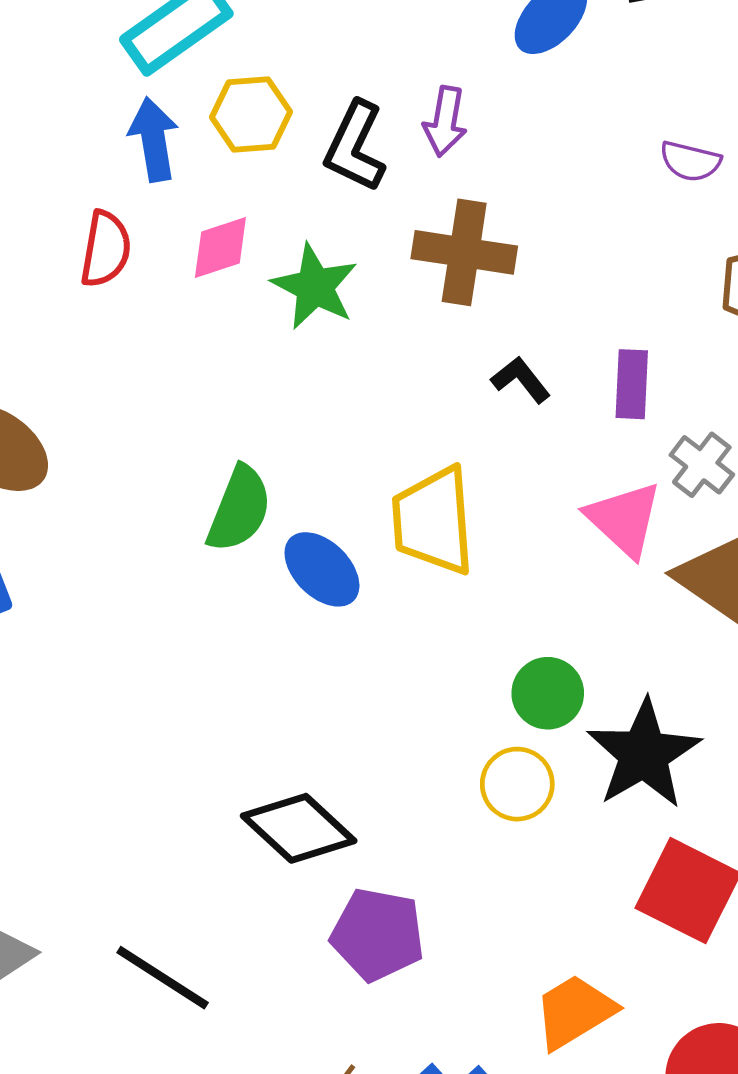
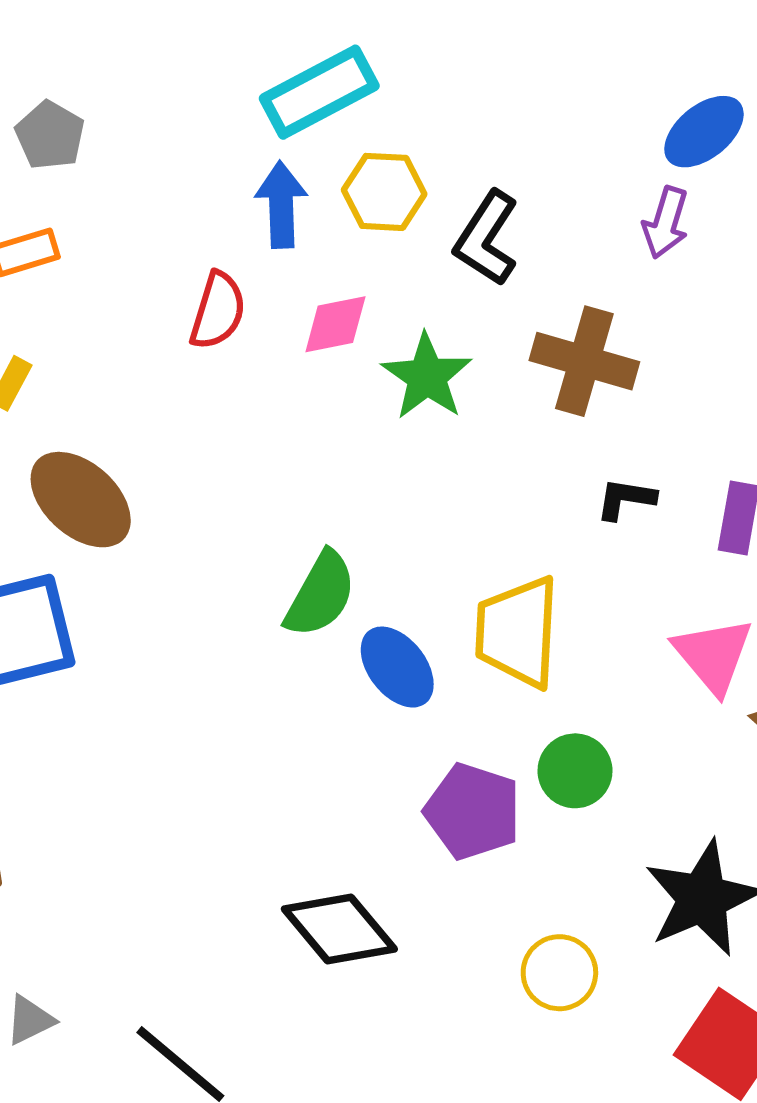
purple arrow: (445, 121) -> (666, 223), moved
black L-shape: (521, 380) -> (626, 499), turned -50
green circle: (548, 693) -> (575, 771), moved
yellow circle: (517, 784) -> (559, 973), moved
purple pentagon: (378, 934) -> (473, 811), moved

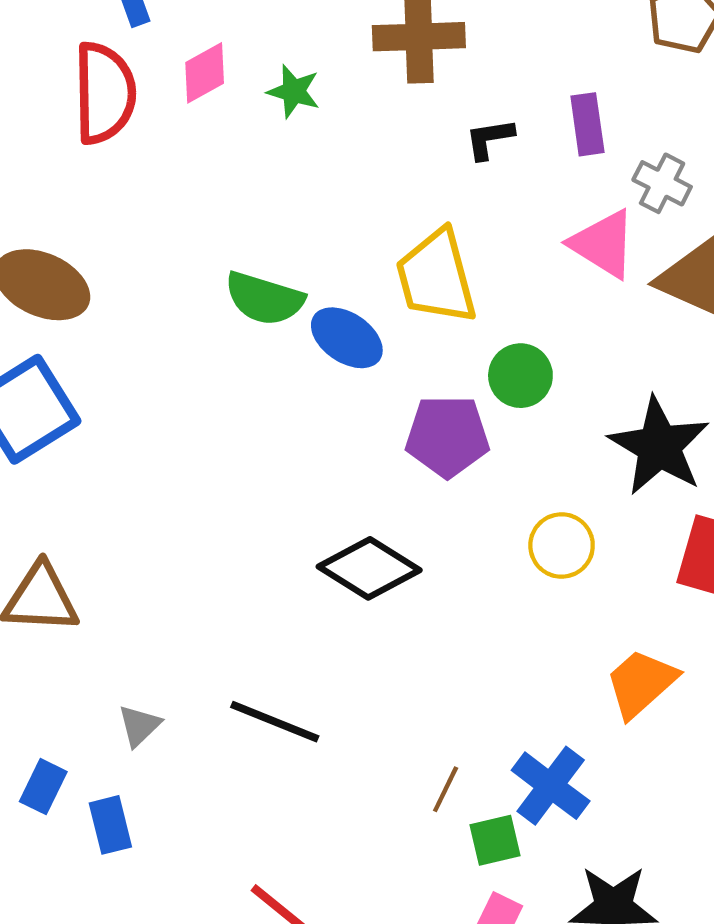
red semicircle: (218, 311) -> (104, 93), size x1.5
green star: (427, 377) -> (294, 91), size x0.7
green semicircle: (320, 594) -> (264, 299), turned 96

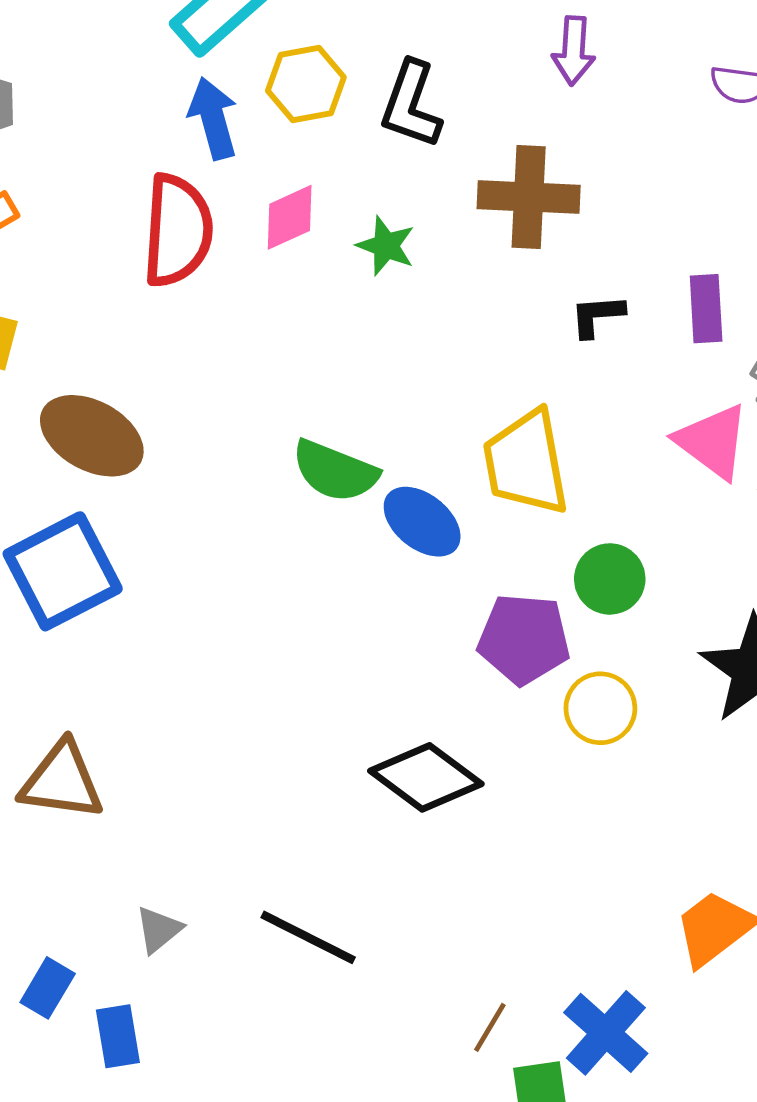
yellow circle: (562, 545) -> (600, 708), moved

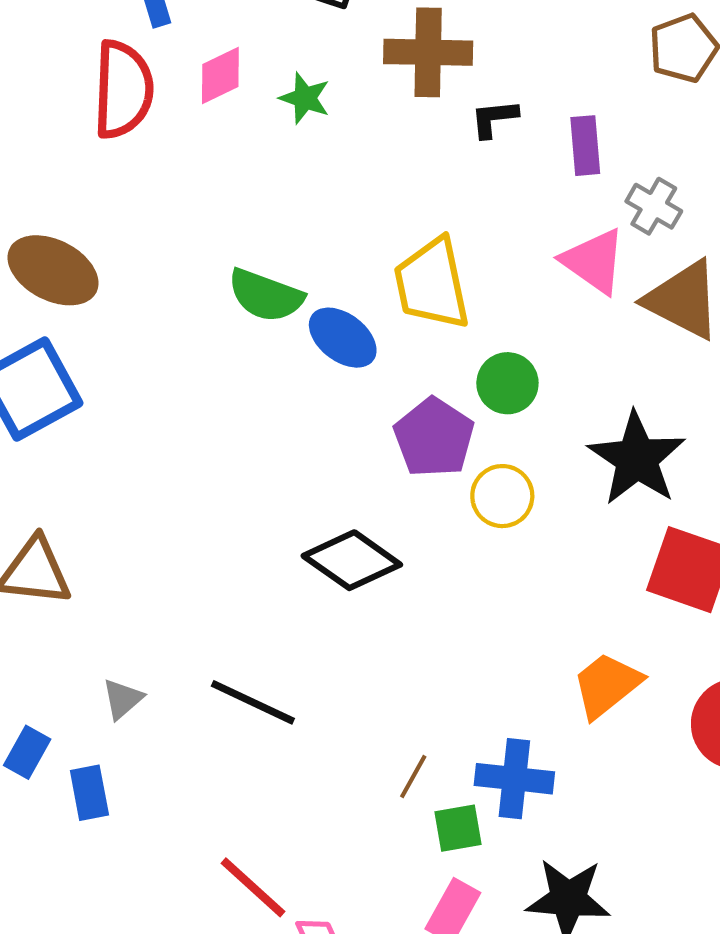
black L-shape: (597, 316) -> (494, 118), moved
purple pentagon: (524, 639) -> (434, 437), turned 30
blue cross: (606, 1033) -> (514, 779), turned -34

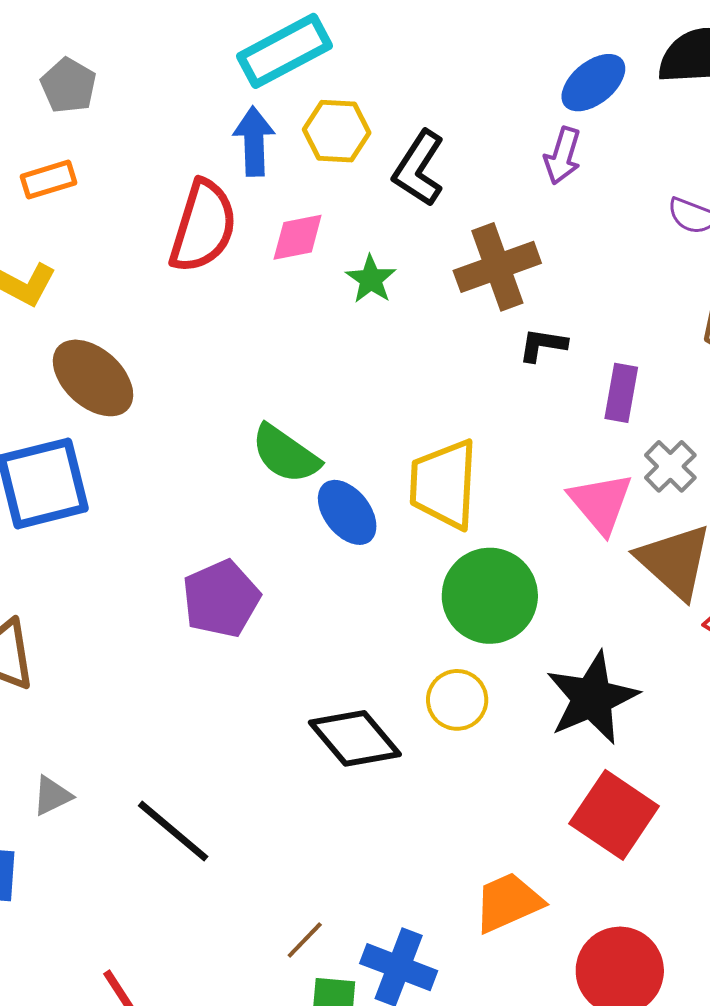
brown cross: (428, 52) -> (497, 267), turned -36
green circle: (507, 383) -> (490, 596), size x1.6
purple pentagon: (434, 437) -> (221, 599), moved
black diamond: (352, 560) -> (355, 738), moved

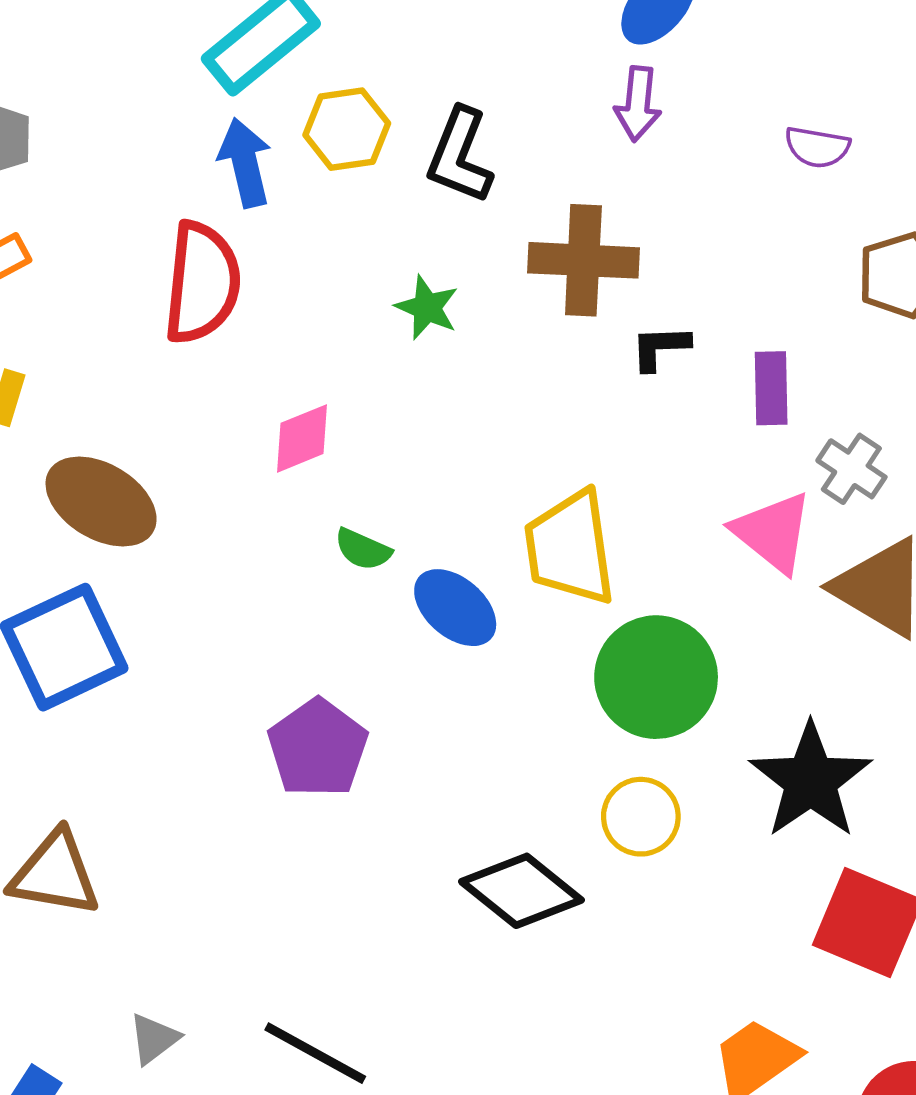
pink diamond: (298, 237) -> (302, 438), moved
brown cross: (497, 267) -> (583, 260), turned 34
green semicircle: (285, 454) -> (363, 549), size x0.6

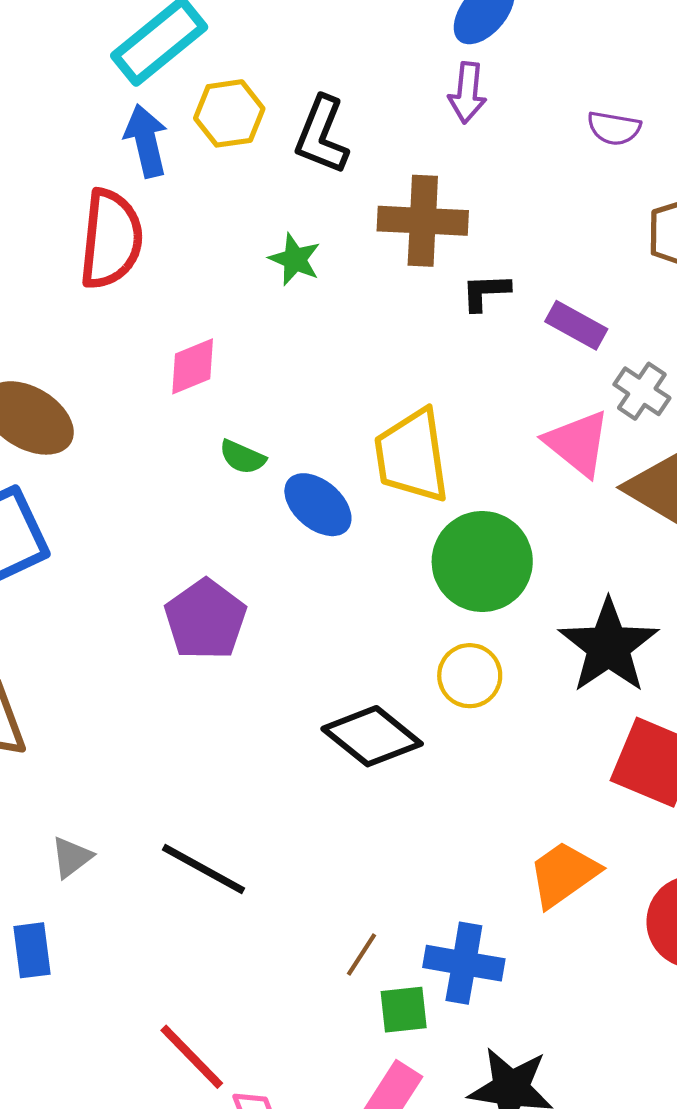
purple rectangle: (771, 388) -> (576, 325), turned -60

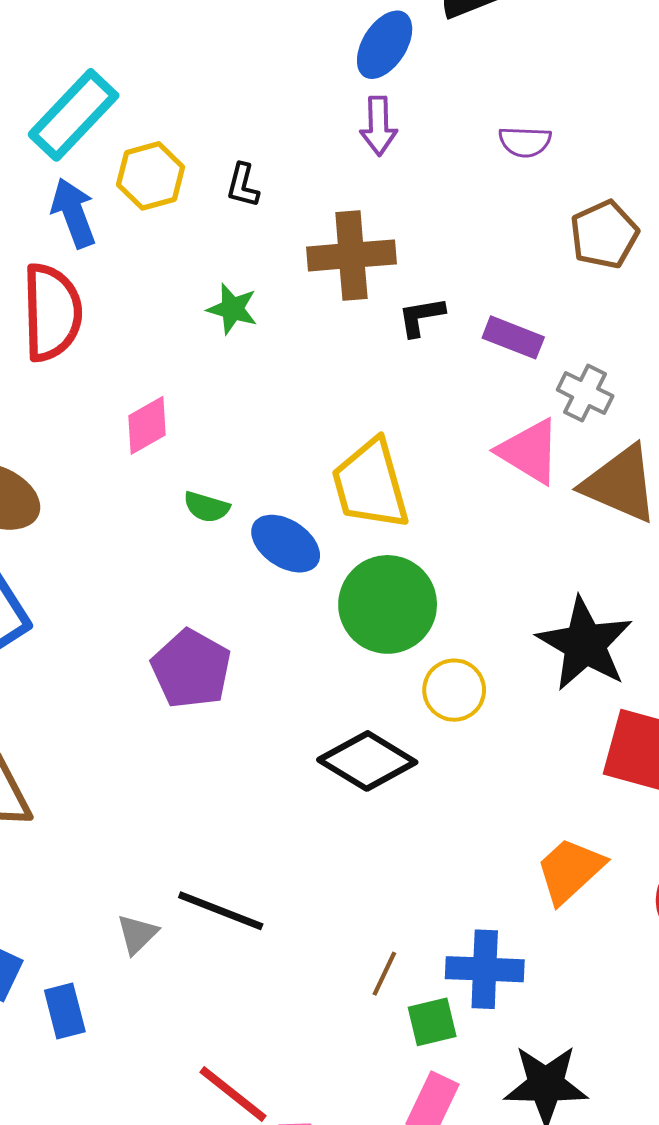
black L-shape: (322, 135) -> (243, 185), size x0.6
green circle: (482, 562) -> (388, 604), moved
gray triangle: (72, 857) -> (137, 934), moved

